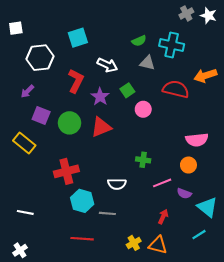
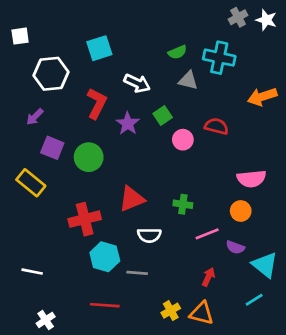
red semicircle: (176, 89) -> (216, 126), moved, size x0.7
red triangle: (101, 127) -> (132, 199), moved
white cross: (20, 250) -> (46, 320), moved

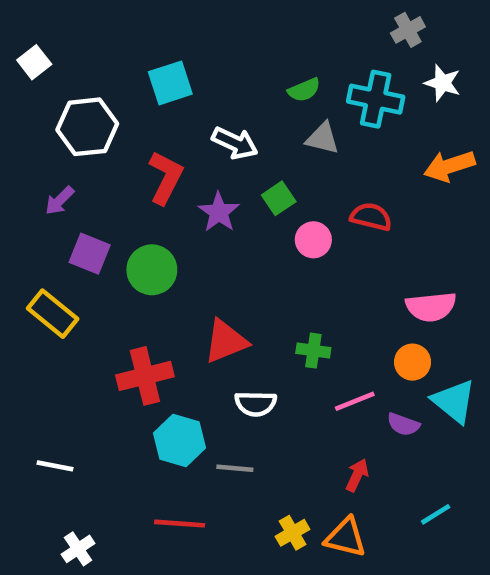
white star: (266, 20) -> (443, 83), moved
white square: (20, 36) -> (34, 62), turned -30
cyan triangle: (265, 265) -> (454, 401), moved

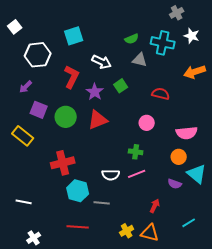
pink circle: (313, 240) -> (147, 123), moved
red triangle: (226, 341) -> (98, 120), moved
pink line: (355, 401) -> (137, 174), moved

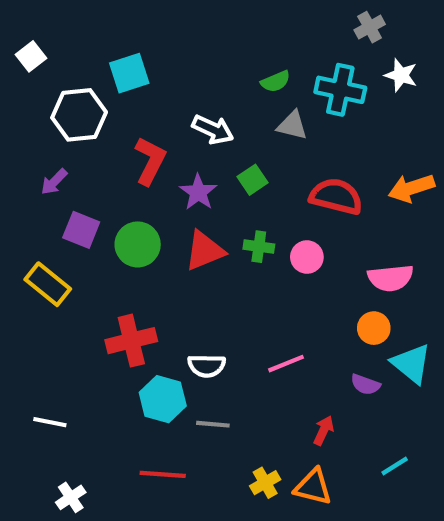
cyan square: (74, 36) -> (129, 73), moved
orange arrow: (195, 72) -> (411, 188), moved
red semicircle: (161, 94) -> (336, 196), size x1.4
green cross: (136, 152) -> (259, 247), moved
white semicircle: (111, 175) -> (207, 366), moved

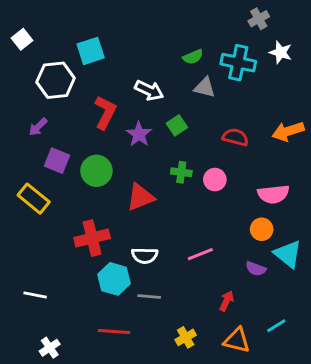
red semicircle: (336, 196) -> (235, 137), size x0.7
red triangle: (204, 251) -> (140, 197), moved
orange triangle: (313, 487) -> (237, 340), moved

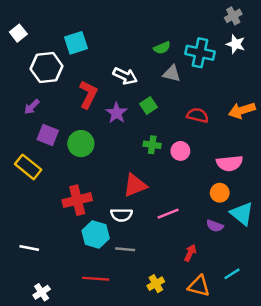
gray cross: (259, 19) -> (233, 16), moved
red triangle: (140, 197) -> (135, 185), moved

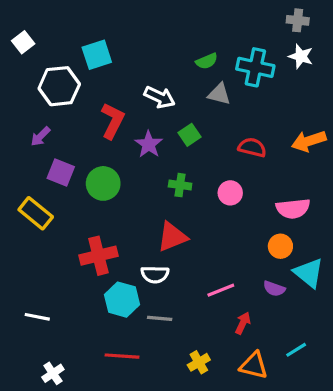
gray cross: (233, 16) -> (298, 20), turned 35
green cross: (152, 145) -> (180, 185), moved
pink line: (168, 214) -> (221, 290), moved

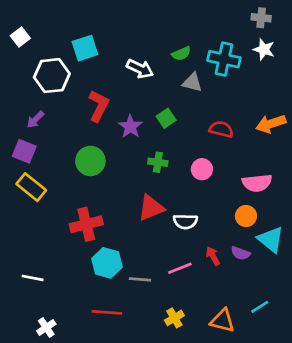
white arrow: (160, 97) -> (140, 69), moved
purple square: (61, 172) -> (24, 151), moved
white semicircle: (155, 274) -> (185, 222), moved
pink line: (221, 290) -> (180, 268), moved
red arrow: (243, 323) -> (213, 256), moved, turned -54

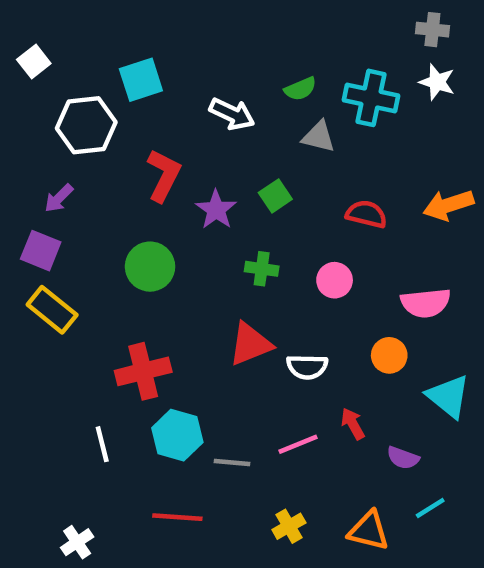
orange circle: (246, 216) -> (389, 355), moved
purple semicircle: (240, 253) -> (403, 458), moved
white line: (33, 278) -> (102, 444), moved, turned 65

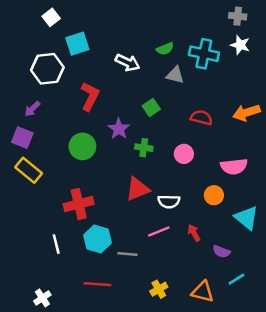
white square: (34, 61) -> (51, 17), moved
purple star: (216, 210) -> (119, 129), moved
pink line: (298, 444) -> (159, 232), moved

